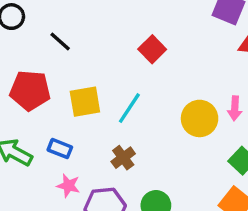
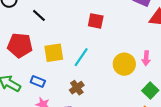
red square: (152, 49) -> (96, 21), turned -35

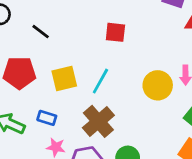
brown cross: (77, 88) -> (98, 121), size x1.6

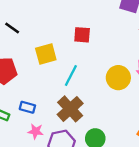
black line: (41, 32) -> (12, 28), moved
yellow square: (64, 79) -> (46, 54), moved

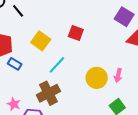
yellow square: (46, 54) -> (41, 41), turned 36
blue rectangle: (27, 107) -> (15, 64), moved

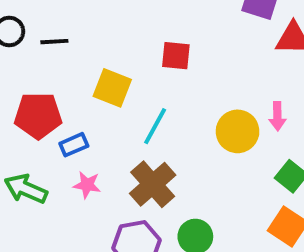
black line: (18, 11) -> (54, 42), turned -40
blue rectangle: (15, 64) -> (74, 145), turned -40
pink star: (14, 104) -> (87, 185), moved

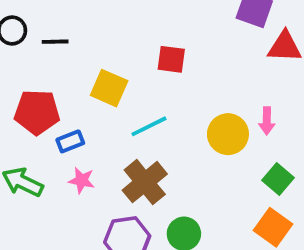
cyan line: (155, 126) -> (149, 126), turned 33

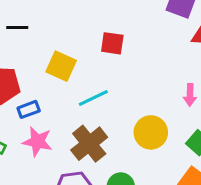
yellow circle: (228, 134) -> (151, 132), moved
pink star: (82, 180) -> (37, 142), size x1.4

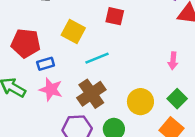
yellow circle: (151, 132) -> (140, 102), moved

